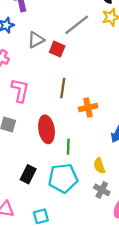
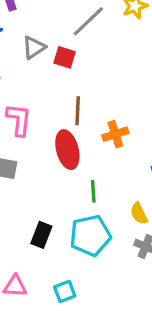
red ellipse: (47, 129) -> (67, 150), moved

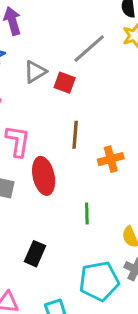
red ellipse: (67, 150) -> (44, 176), moved
cyan pentagon: (90, 236) -> (99, 281), moved

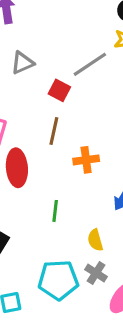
gray line: (89, 49) -> (90, 64), moved
red square: (65, 83) -> (59, 90), moved

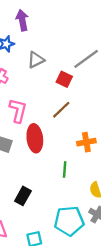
brown line: (54, 131) -> (61, 110), turned 36
orange cross: (86, 160) -> (86, 142), moved

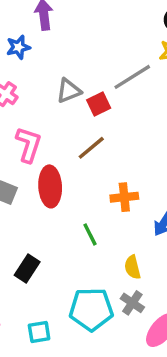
gray triangle: (36, 60) -> (69, 91), moved
red square: (64, 79) -> (99, 104), turned 35
green line: (65, 169) -> (90, 234), turned -35

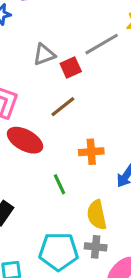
red ellipse: (50, 186) -> (25, 140), turned -60
yellow semicircle: (133, 267) -> (97, 215), size x1.4
gray cross: (132, 303) -> (96, 247), turned -30

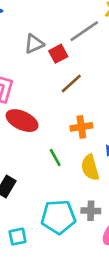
brown line: (63, 107) -> (71, 84), moved
yellow semicircle: (97, 215) -> (90, 168), moved

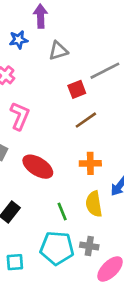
gray triangle: (34, 44) -> (58, 51), moved
red ellipse: (22, 121) -> (38, 167), moved
green line: (55, 158) -> (62, 211), moved

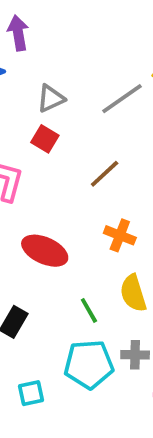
gray triangle: (58, 51) -> (51, 99), moved
red square: (77, 89) -> (45, 139), moved, turned -30
orange cross: (90, 163) -> (120, 235), turned 30

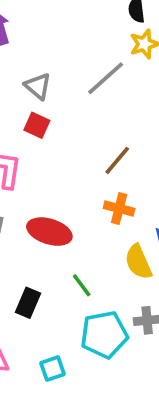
gray triangle: (51, 99) -> (38, 86), turned -48
brown line: (105, 174) -> (117, 160), moved
green line: (89, 310) -> (82, 285), moved

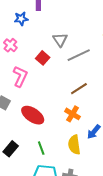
gray line: (106, 78) -> (79, 55), moved
gray triangle: (38, 86) -> (60, 40), moved

